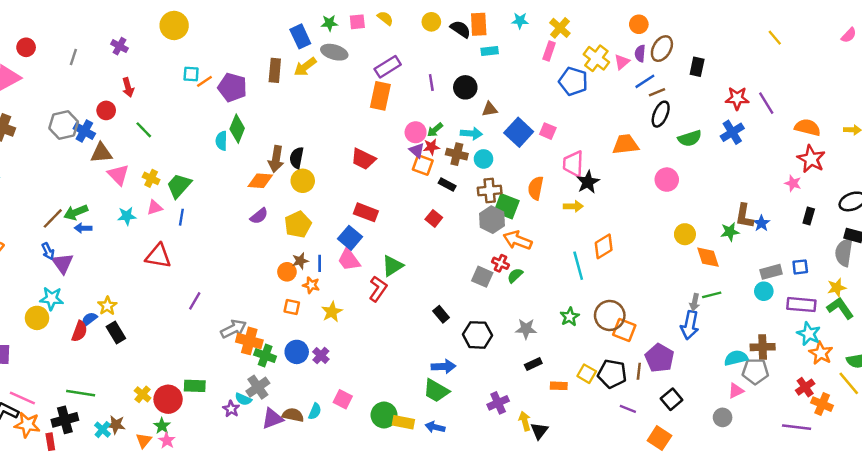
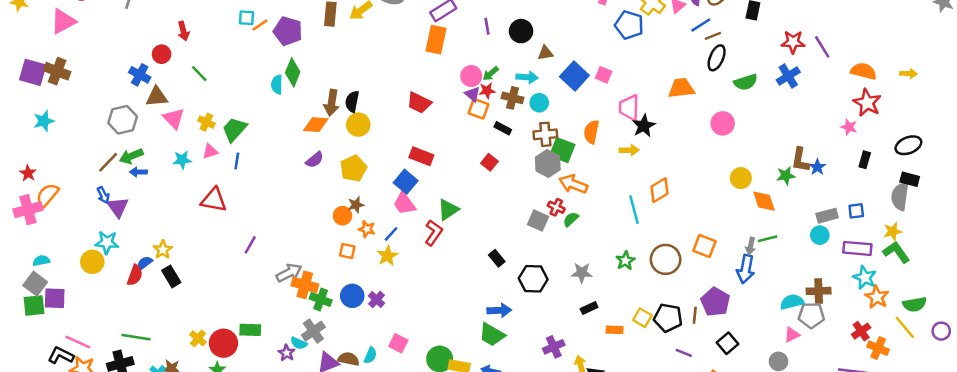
gray hexagon: (64, 125) -> (123, 120), moved
blue line: (320, 263) -> (391, 234), moved, turned 42
orange square: (624, 330) -> (704, 246), moved

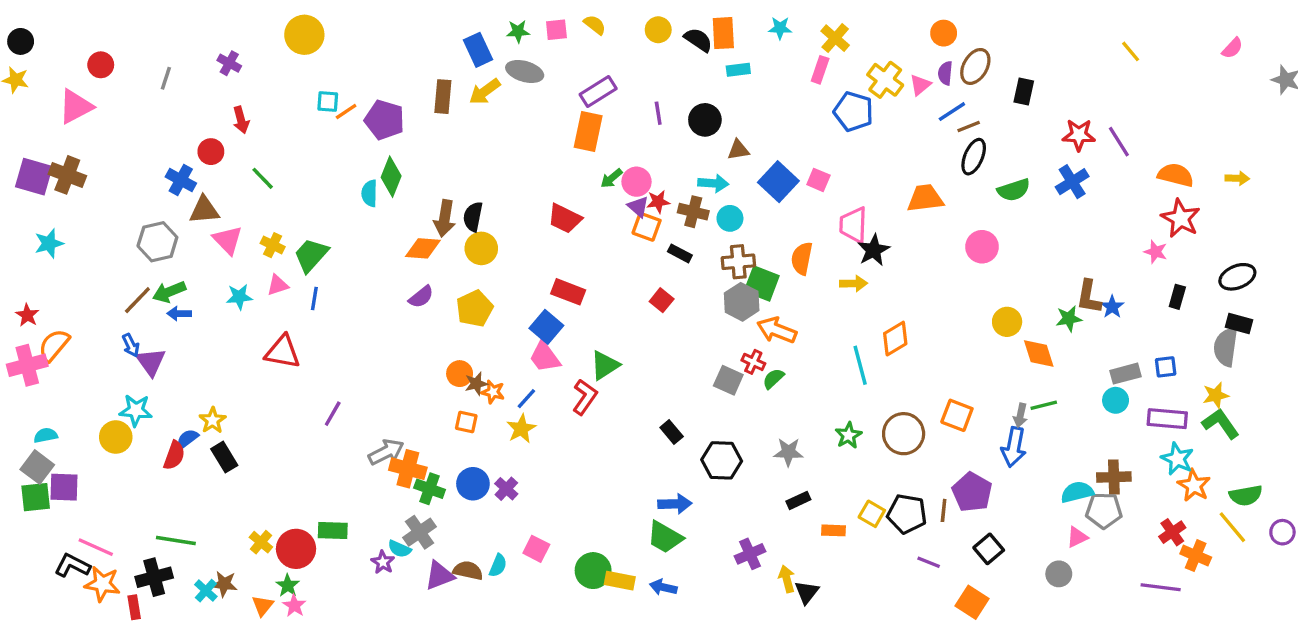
green arrow: (491, 74) -> (611, 178), moved
brown star: (356, 205) -> (476, 384), moved

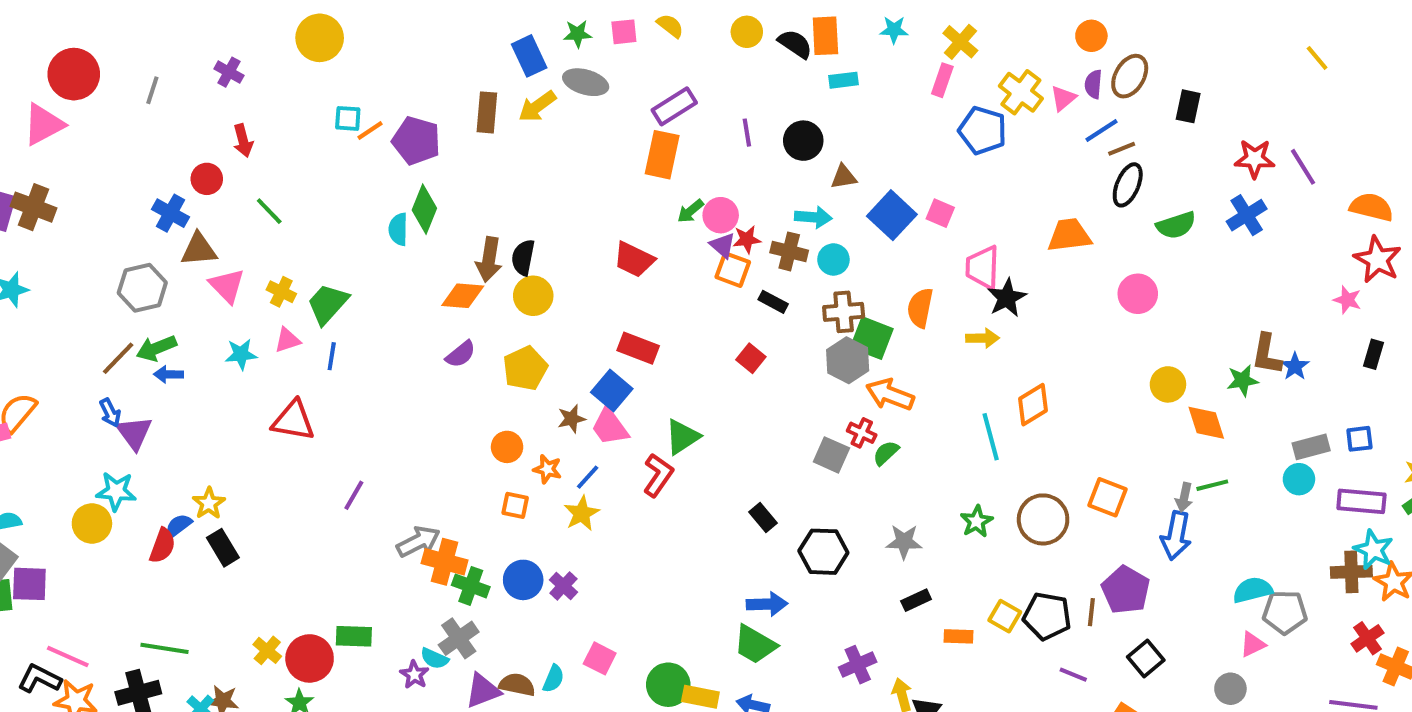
red circle: (101, 65) -> (74, 74), size x1.6
brown star: (476, 384) -> (572, 419), moved
brown cross: (1114, 477) -> (1351, 572), moved

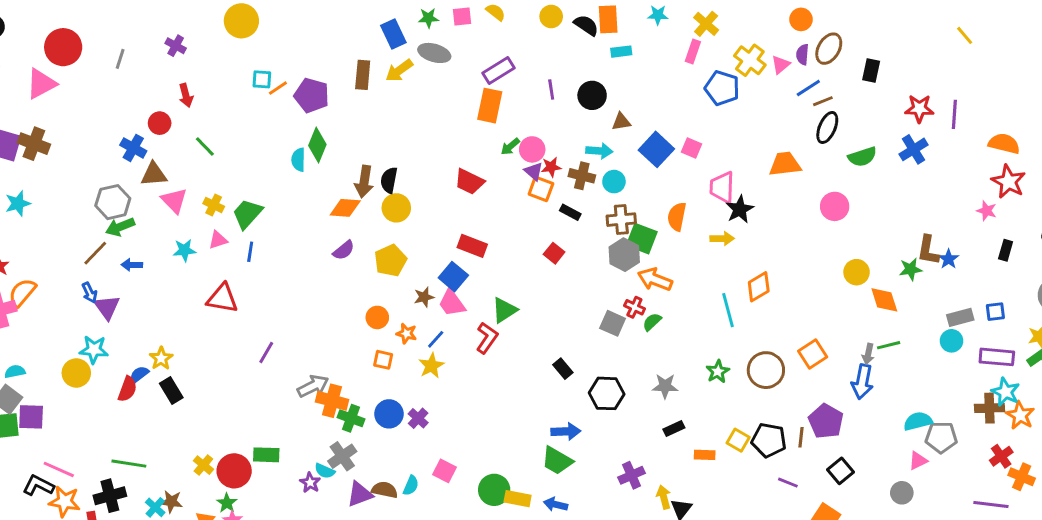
purple line: (1303, 167) -> (954, 114), turned 36
green arrow: (156, 348) -> (120, 227), moved
orange square: (1108, 497) -> (813, 354), turned 36

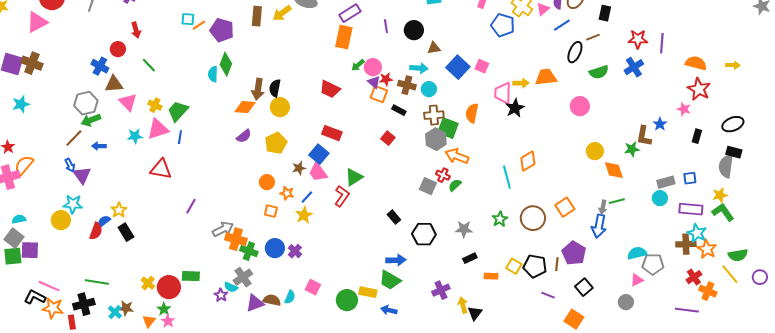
brown line: (823, 101) -> (593, 37), moved
yellow arrow: (722, 239) -> (521, 83), moved
pink triangle: (218, 240) -> (158, 129), size x1.6
blue star: (949, 259) -> (660, 124), moved
yellow rectangle: (518, 499) -> (368, 292), moved

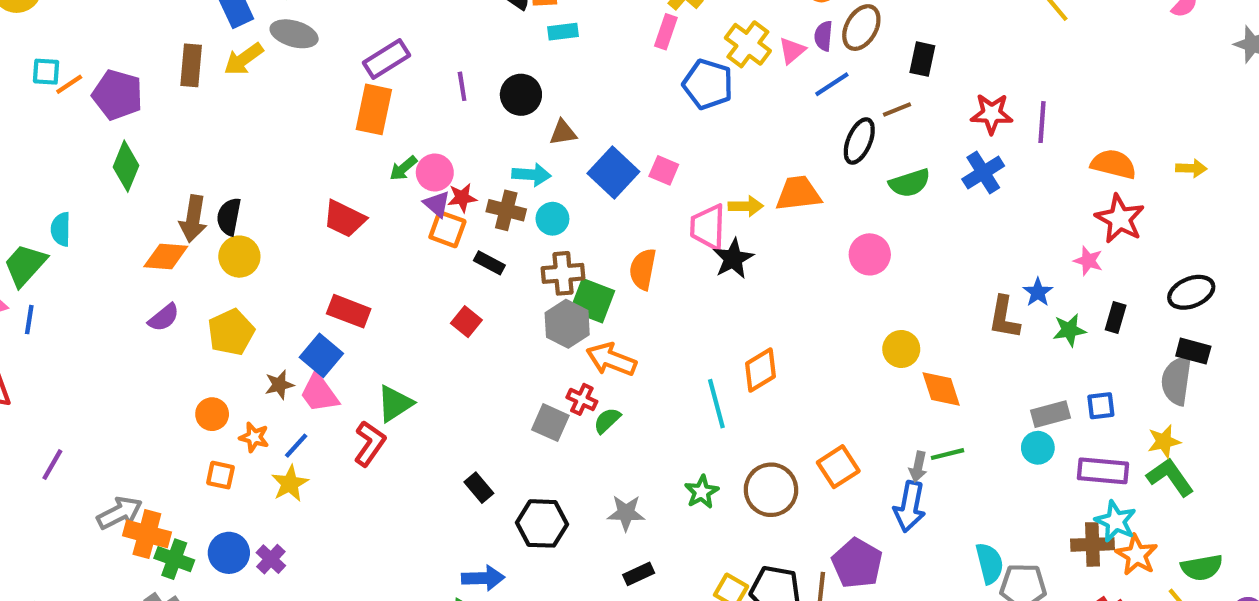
cyan semicircle: (213, 74) -> (61, 229), moved
green star: (632, 149) -> (1069, 330), moved
cyan semicircle: (637, 253) -> (990, 563), turned 90

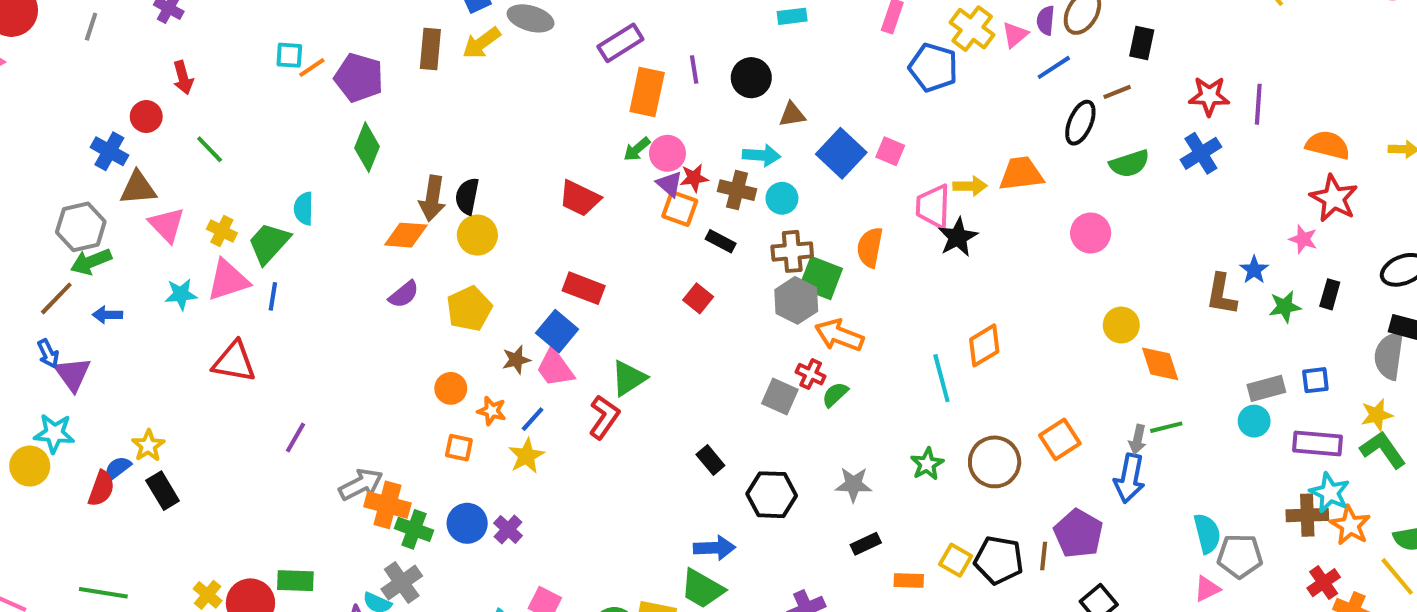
orange rectangle: (374, 109) -> (647, 92), moved

